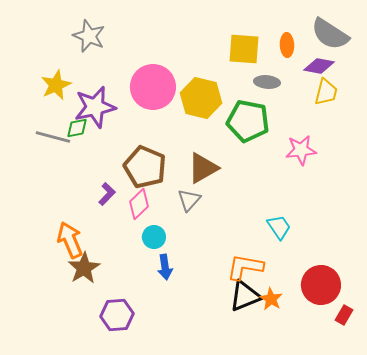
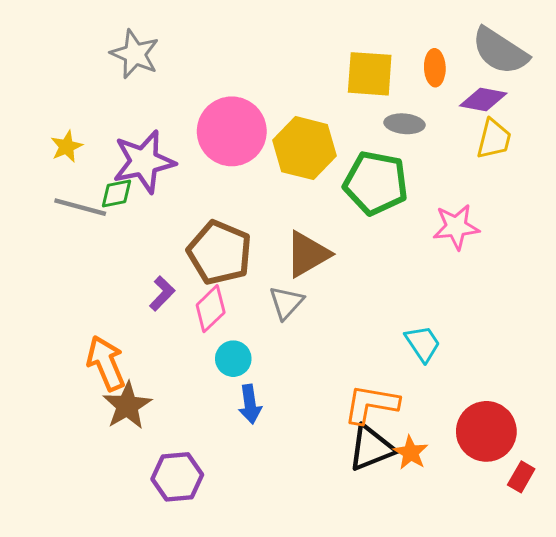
yellow star: (56, 85) -> (67, 147), moved, size x0.7

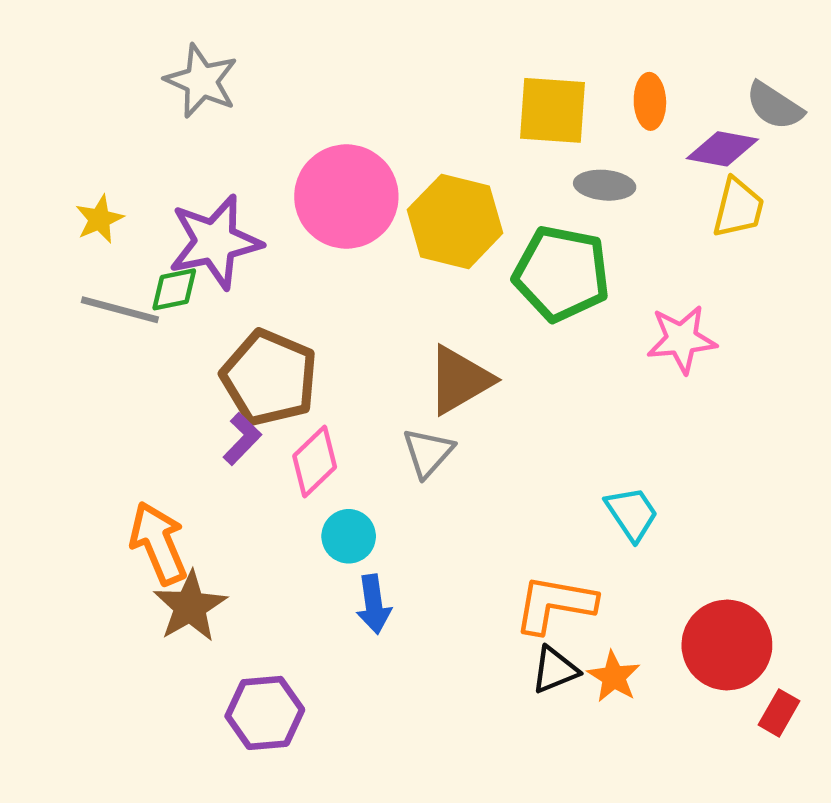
gray semicircle: (500, 51) -> (774, 106), moved, size x0.7
brown pentagon: (220, 253) -> (269, 378), moved
black triangle: (371, 448) -> (555, 670), size x0.7

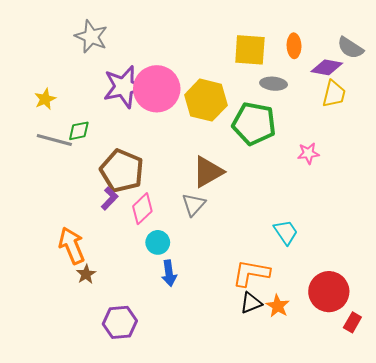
purple star: (215, 242) -> (124, 87), moved
pink star: (682, 339) -> (308, 153), size x0.7
brown star: (190, 607) -> (86, 274), size x0.6

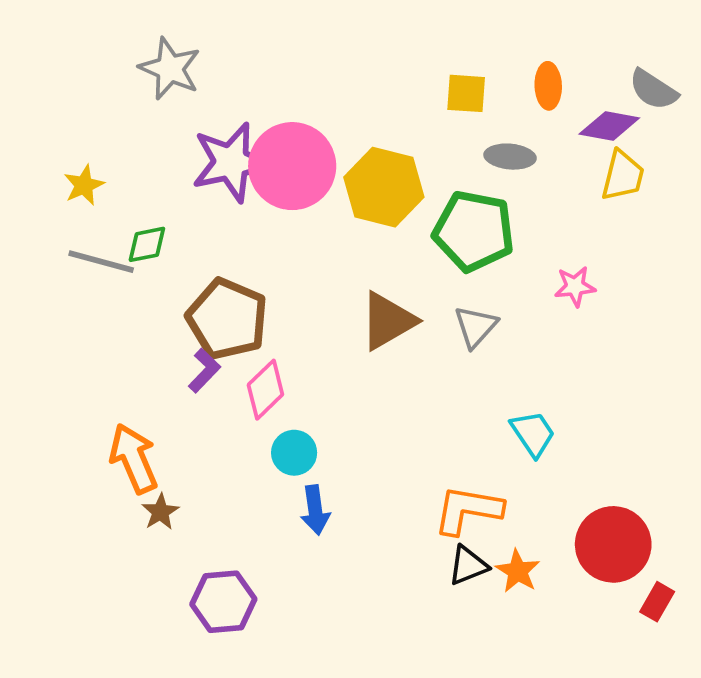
yellow square: (250, 50) -> (466, 93), size x0.7
gray triangle: (194, 205) -> (476, 327), moved

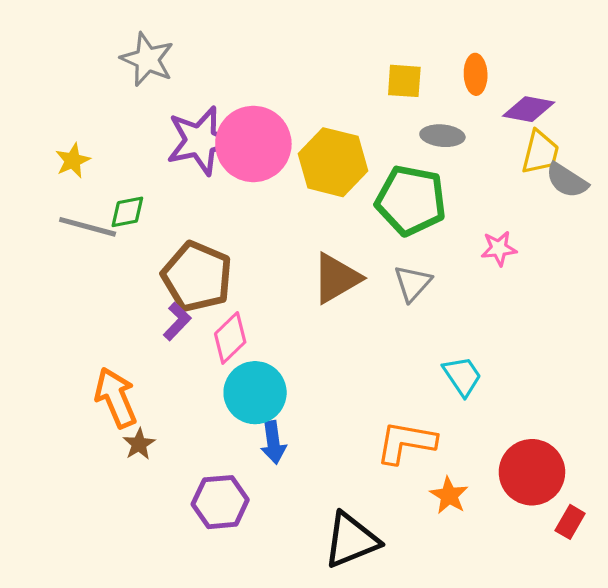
gray semicircle: (653, 90) -> (567, 180), moved
cyan circle: (294, 453) -> (255, 393), size x1.6
black triangle: (468, 565) -> (351, 540), moved, size x1.6
purple hexagon: (223, 602) -> (220, 502), moved

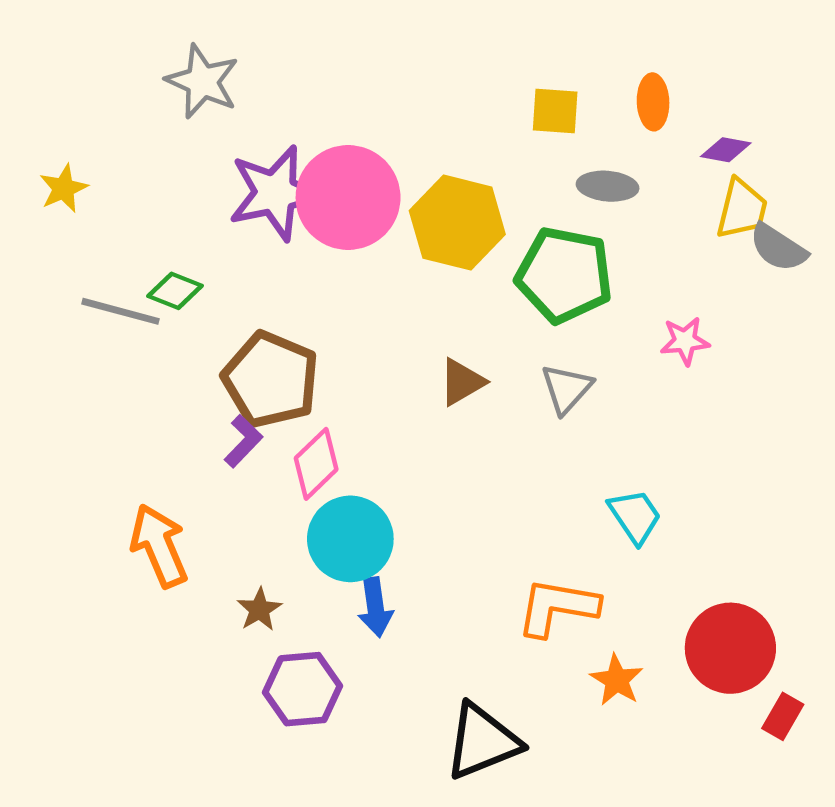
purple diamond: (529, 109) -> (726, 150), size x0.7
yellow star: (73, 161) -> (64, 188), moved
green diamond: (127, 212) -> (175, 291), turned 33
brown triangle: (336, 278) -> (462, 382), size x0.7
brown star: (139, 444) -> (259, 609), moved

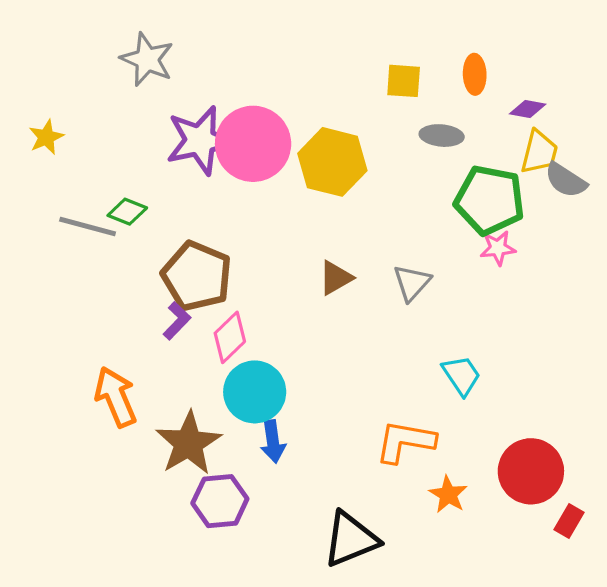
green pentagon: (564, 275) -> (490, 200), moved
brown star: (259, 609) -> (188, 443), size x2.0

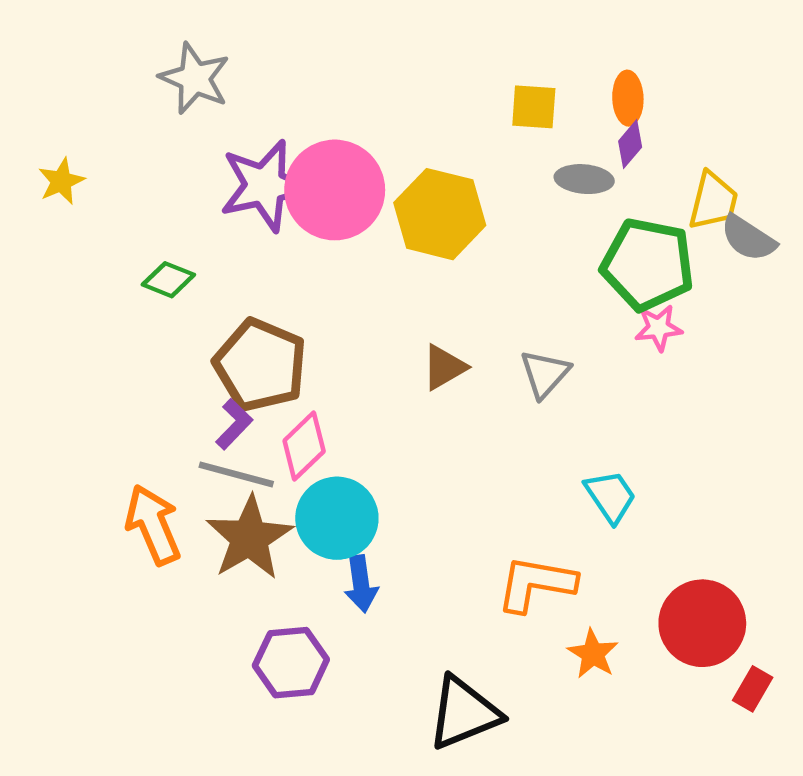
purple diamond: (528, 109) -> (630, 144), moved, turned -60
gray line: (88, 227) -> (236, 474), moved
brown star: (188, 443) -> (249, 538), moved

